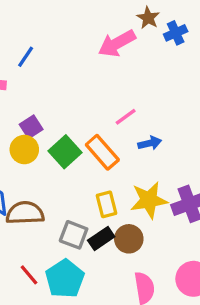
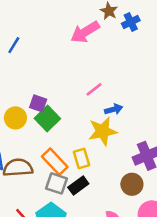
purple square: (31, 127) -> (38, 103), moved, turned -36
orange rectangle: (102, 152) -> (55, 162), moved
yellow star: (149, 200) -> (103, 131), moved
brown circle: (129, 239) -> (132, 184), moved

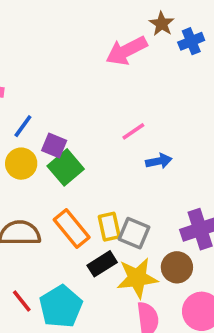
blue line: (14, 45) -> (23, 126), moved
yellow star: (103, 131) -> (137, 278), moved
gray square: (57, 183) -> (134, 233), moved

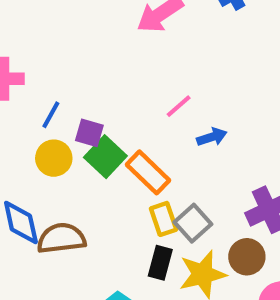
orange rectangle: (72, 228) -> (148, 172), moved
gray square: (134, 233) -> (193, 223), turned 32
black rectangle: (102, 264) -> (160, 263), turned -36

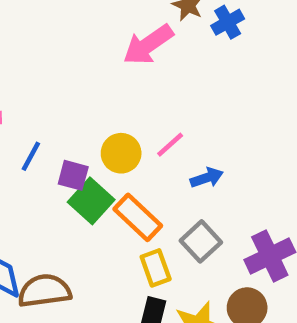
yellow circle: (54, 158) -> (121, 153), moved
gray square: (193, 223) -> (201, 241), moved

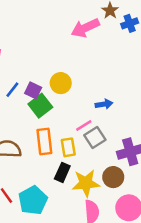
pink line: (170, 145) -> (84, 126), moved
blue line: (31, 156) -> (12, 90), moved
orange rectangle: (138, 217) -> (44, 141), moved, turned 30

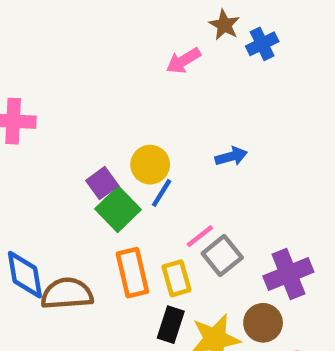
pink arrow: (85, 28) -> (183, 61), size x0.7
blue line: (12, 90) -> (162, 193), moved
purple square: (33, 90) -> (102, 183), turned 35
blue arrow: (104, 104) -> (231, 156), moved

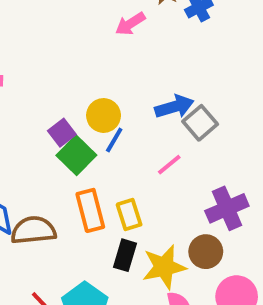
blue arrow: (231, 156) -> (174, 107), size x1.4
pink line: (200, 236) -> (169, 165), moved
gray square: (222, 255) -> (200, 123), moved

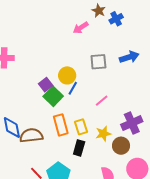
blue arrow: (174, 107) -> (129, 57), moved
gray square: (200, 123) -> (98, 62), moved, turned 36
yellow star: (164, 267) -> (103, 134), moved, size x0.7

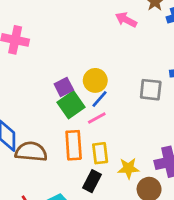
pink arrow: (81, 28) -> (126, 20), turned 49
gray square: (98, 62) -> (151, 90), moved
pink line: (102, 101) -> (97, 118), moved

